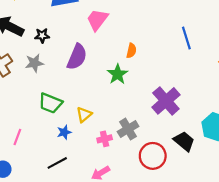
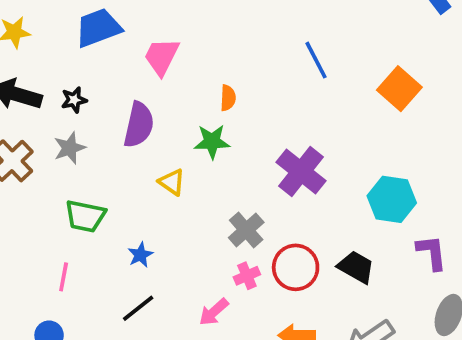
green star: (118, 74) -> (212, 142), turned -30
green trapezoid: (50, 103) -> (85, 216), moved
yellow triangle: (84, 115) -> (172, 182), moved, turned -35
pink cross: (105, 139) -> (247, 276), moved
black trapezoid: (184, 141) -> (356, 267), moved

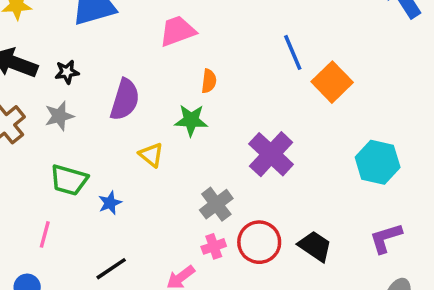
pink trapezoid: (162, 57) -> (178, 31), moved, turned 39
orange square: (399, 89) -> (332, 82), moved
cyan hexagon: (392, 199) -> (378, 162), moved
purple L-shape: (432, 252) -> (386, 238), turned -105
blue star: (140, 255) -> (110, 203), moved

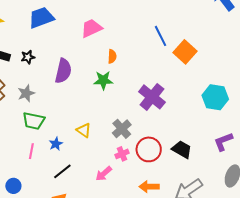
gray star: (59, 116) -> (26, 93), moved
yellow triangle: (151, 155) -> (84, 130), moved
blue star: (110, 203) -> (56, 144), moved
pink line: (45, 234) -> (31, 151), moved

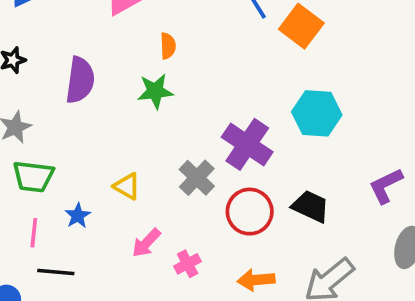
purple cross: (152, 97) -> (247, 144), moved
cyan hexagon: (215, 97) -> (317, 113), moved
pink cross: (122, 154) -> (188, 264), moved
black line: (62, 171) -> (56, 272), moved, turned 48
pink arrow: (104, 174) -> (146, 243), moved

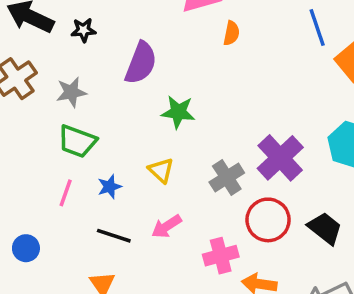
orange semicircle: (168, 46) -> (231, 33), moved
green star: (155, 91) -> (178, 112), moved
pink cross: (188, 264) -> (221, 256), moved, size x1.4
black line: (56, 272) -> (114, 236), moved

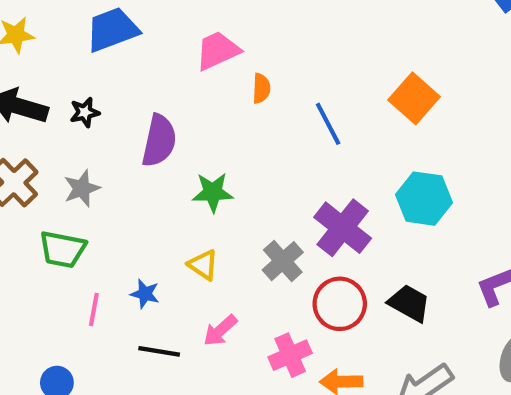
blue line: (317, 27) -> (328, 124), moved
green trapezoid: (77, 141) -> (63, 249), moved
blue star: (110, 187) -> (145, 294), turned -30

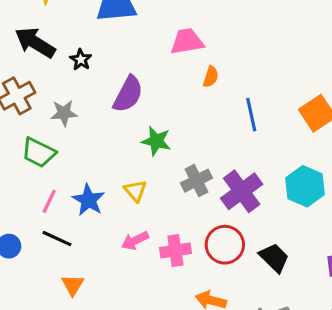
black star: (85, 112) -> (81, 60), turned 30
gray cross: (283, 261) -> (196, 181), moved
blue star: (145, 294) -> (88, 200), size x1.5
black line: (159, 351) -> (57, 239), moved
pink cross: (290, 355) -> (175, 251), moved

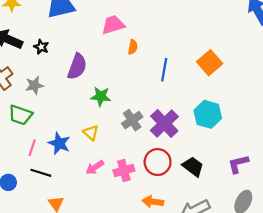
blue line: (251, 115) -> (164, 70), turned 30

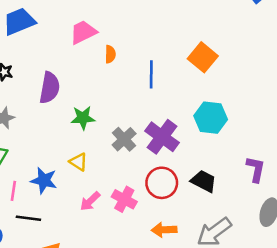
purple L-shape: (238, 164) -> (256, 169), turned 125
pink cross: (124, 170) -> (124, 199), turned -36

